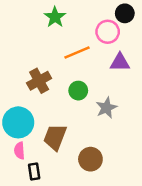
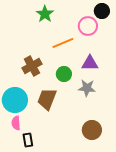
purple triangle: (120, 62) -> (90, 63), moved
gray star: (106, 108) -> (87, 88), turned 30
brown trapezoid: (55, 137) -> (47, 99), moved
brown circle: (90, 159) -> (92, 130), moved

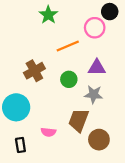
brown trapezoid: (47, 99) -> (79, 120), moved
pink semicircle: (16, 123) -> (48, 132), moved, turned -80
black rectangle: (28, 140) -> (20, 145), moved

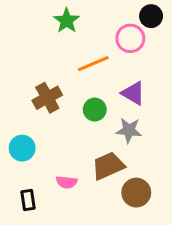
purple triangle: (97, 68) -> (133, 93), turned 30
cyan circle: (16, 107) -> (22, 148), size x0.7
brown trapezoid: (79, 120) -> (108, 166), turned 45

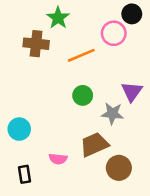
purple triangle: (133, 93) -> (132, 92), moved, turned 35
brown cross: (47, 98) -> (36, 44), moved, turned 35

